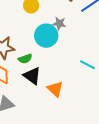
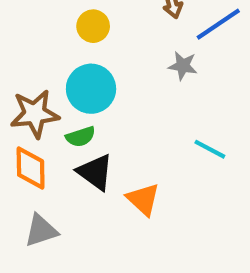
gray star: (59, 24) -> (183, 66), moved
cyan circle: (46, 36) -> (91, 89), moved

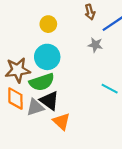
green semicircle: (81, 137) -> (42, 82), size x1.6
orange triangle: (143, 199) -> (61, 121), moved
gray triangle: (41, 231) -> (35, 107), moved

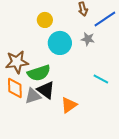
cyan circle: (47, 57) -> (60, 43), moved
orange triangle: (61, 121) -> (69, 105), moved, turned 42

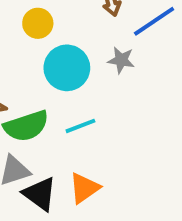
cyan line: (101, 79) -> (80, 126), moved, turned -49
black triangle: (46, 90) -> (40, 194), moved

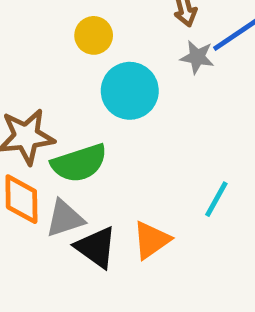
gray star: (121, 60) -> (197, 57), moved
cyan line: (80, 126) -> (216, 199), moved, turned -40

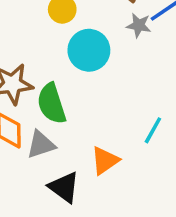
green semicircle: (79, 163) -> (52, 104), turned 90
black triangle: (96, 247) -> (64, 187), moved

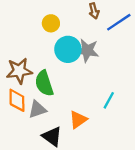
gray star: (139, 25) -> (87, 50), moved, size x1.5

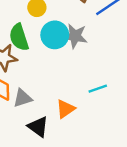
green semicircle: (44, 83) -> (19, 37), moved
cyan line: (109, 100) -> (98, 89), turned 42

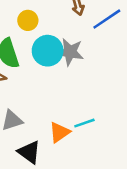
cyan line: (98, 89) -> (84, 123), moved

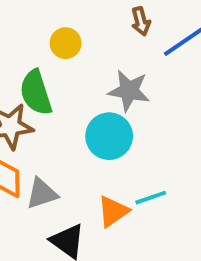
cyan circle: (48, 51) -> (109, 136), moved

